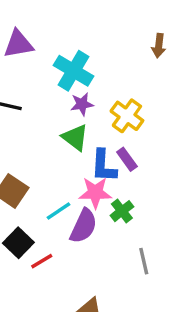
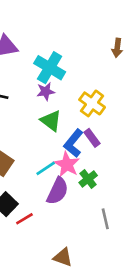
purple star: (82, 104) -> (46, 92), moved
blue L-shape: (104, 166) -> (73, 143), turned 36
pink star: (95, 193) -> (67, 164), turned 30
cyan line: (58, 211) -> (46, 168), moved

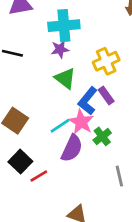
cyan cross: (50, 68) -> (64, 26), turned -36
yellow cross: (92, 103) -> (106, 61), turned 30

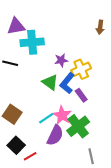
cyan cross: (64, 26) -> (32, 42), moved
purple star: (60, 49) -> (61, 60), moved
blue L-shape: (88, 101) -> (67, 83), moved
green cross: (102, 136) -> (78, 126), size x1.6

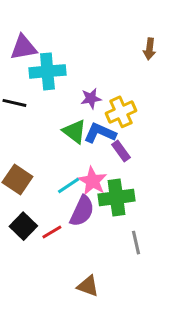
blue L-shape: (67, 83) -> (100, 133), turned 75
green cross: (78, 126) -> (116, 198), turned 30
red line: (30, 156) -> (52, 232), moved

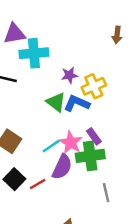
purple rectangle: (121, 151) -> (94, 136), moved

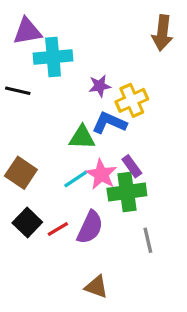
brown arrow: (117, 35) -> (162, 33), size x1.5
green triangle: (56, 102) -> (82, 137), moved, turned -35
purple semicircle: (62, 167) -> (90, 227), moved

